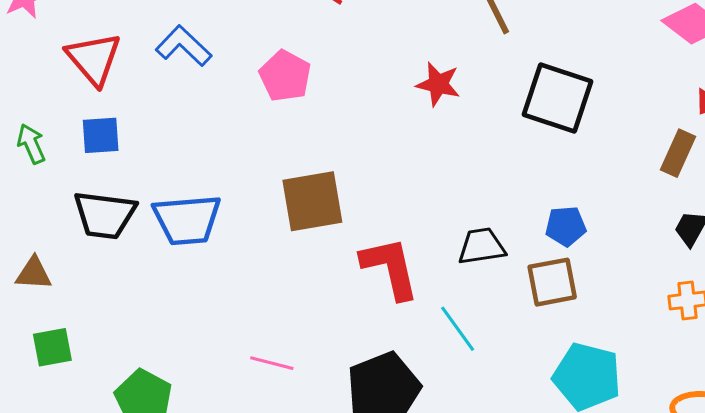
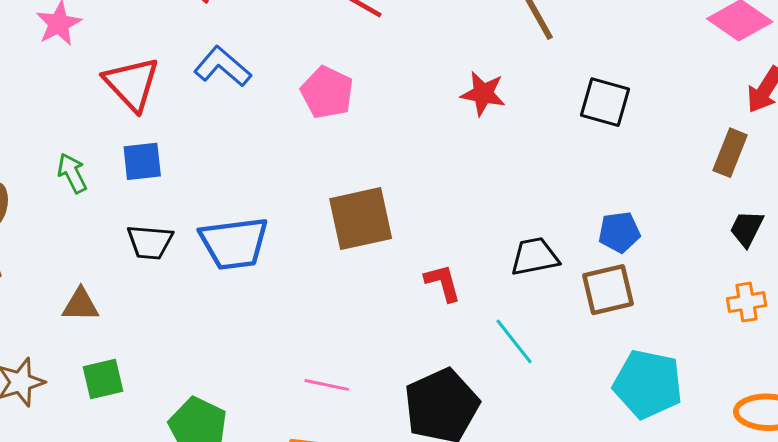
black square: (558, 98) -> (605, 102), size x0.7
black trapezoid: (105, 215) -> (150, 242), size x0.7
red L-shape: (390, 268) -> (443, 283), size x0.6

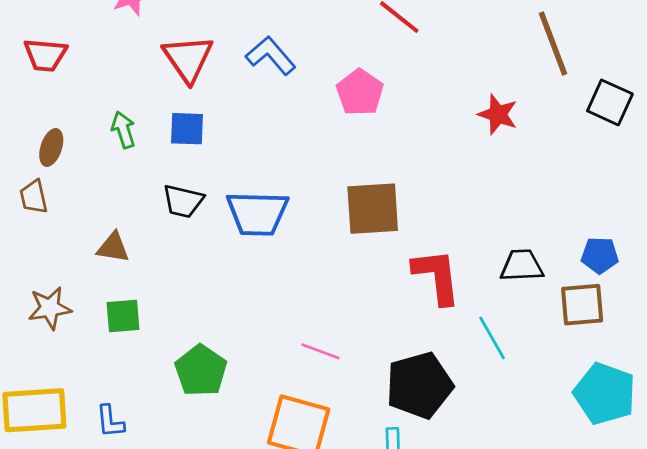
black square: (605, 102) -> (610, 102), moved
red L-shape: (443, 283) -> (437, 276), size x1.6

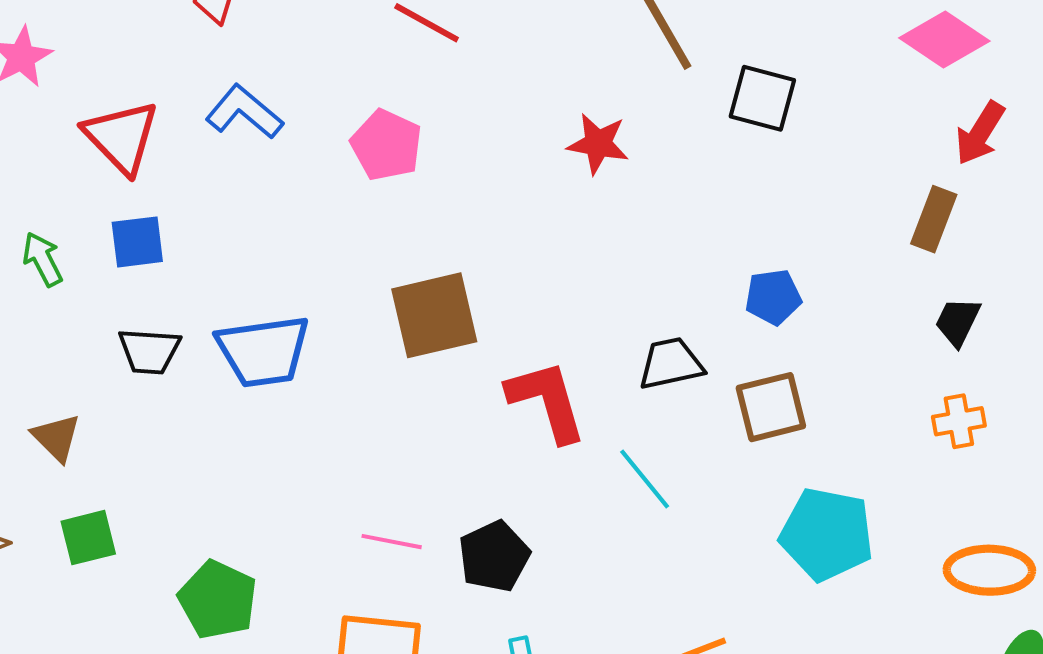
brown triangle: (113, 247) -> (56, 438), turned 45
blue pentagon: (600, 255) -> (773, 297), moved
black pentagon: (419, 385) -> (494, 556), moved, size x0.7

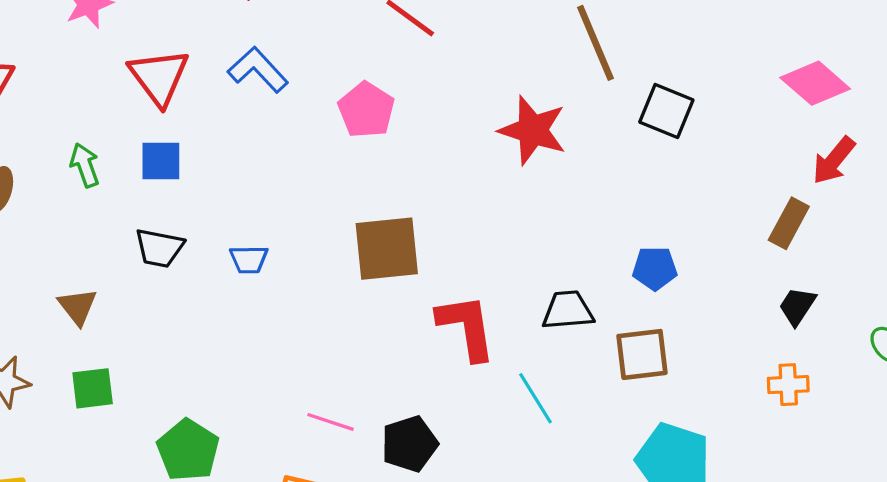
red star: (598, 144) -> (533, 130), size x1.4
blue trapezoid: (263, 351) -> (249, 259), size x0.5

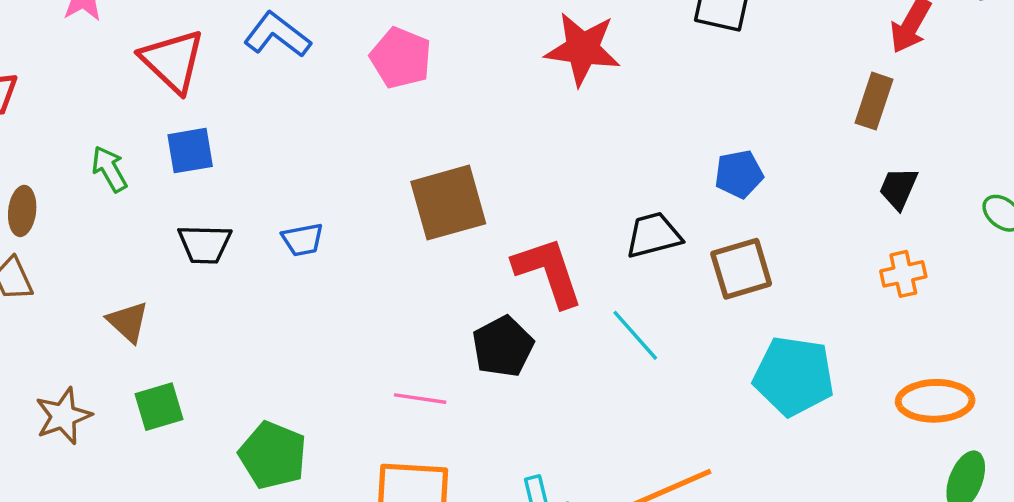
black pentagon: (410, 444) -> (503, 347), moved

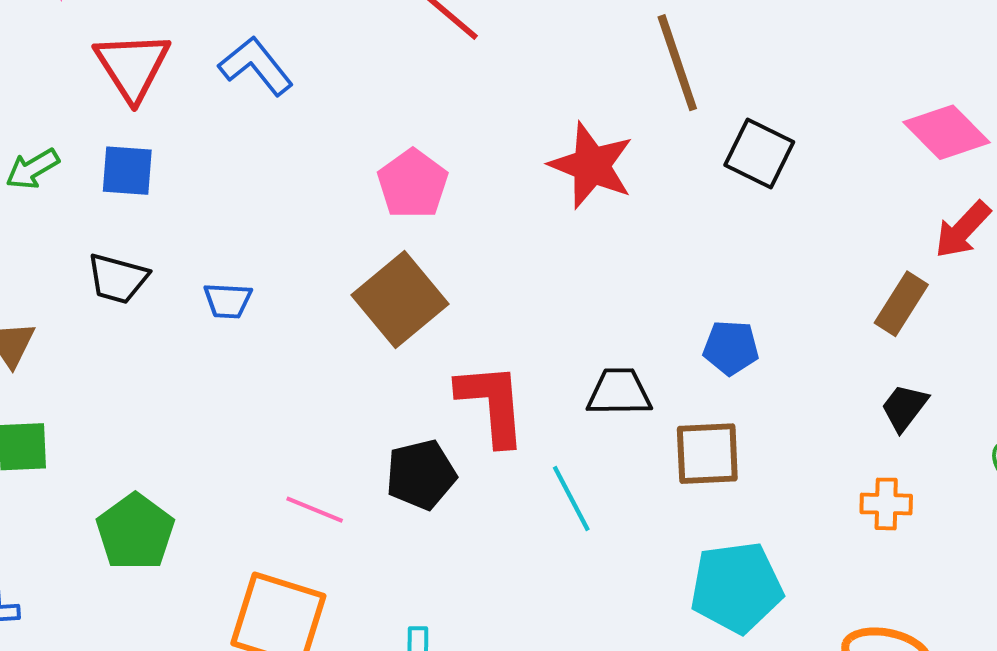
pink pentagon: (401, 58) -> (413, 184), moved
green arrow: (109, 169) -> (32, 169), turned -105
brown square: (448, 203) -> (400, 299), turned -38
cyan pentagon: (794, 376) -> (736, 587), turned -30

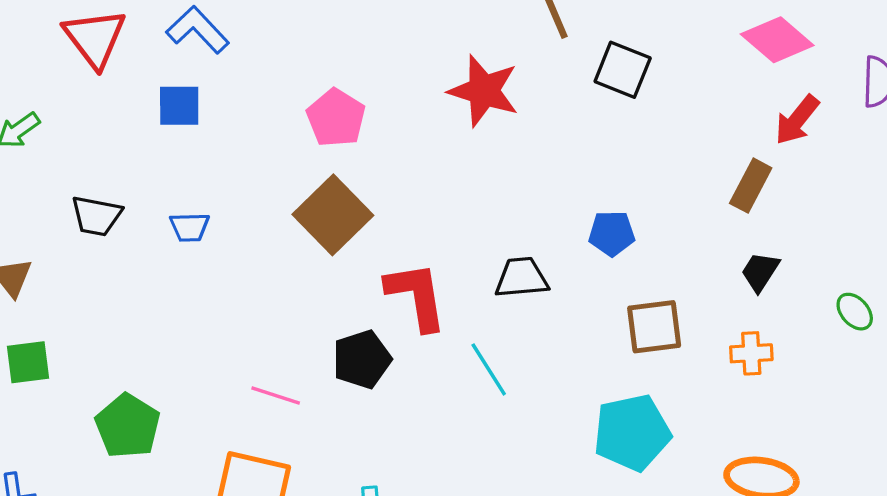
blue square: (127, 171) -> (179, 106), moved
brown square: (707, 454) -> (654, 327), moved

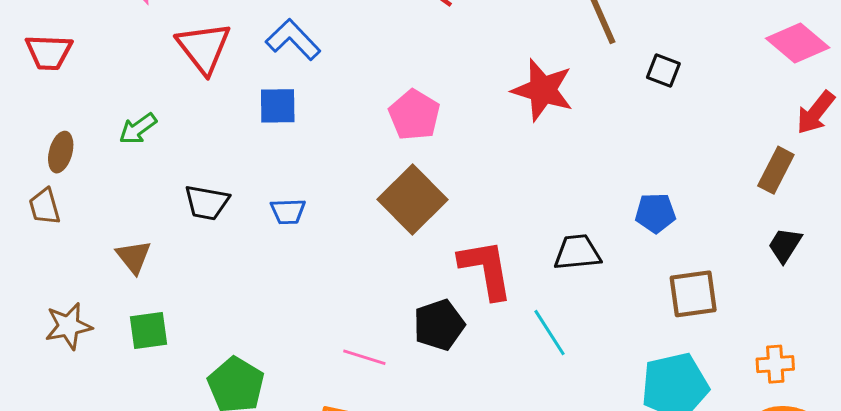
black square: (623, 70) -> (663, 70), size x0.7
orange cross: (751, 353) -> (775, 364), moved

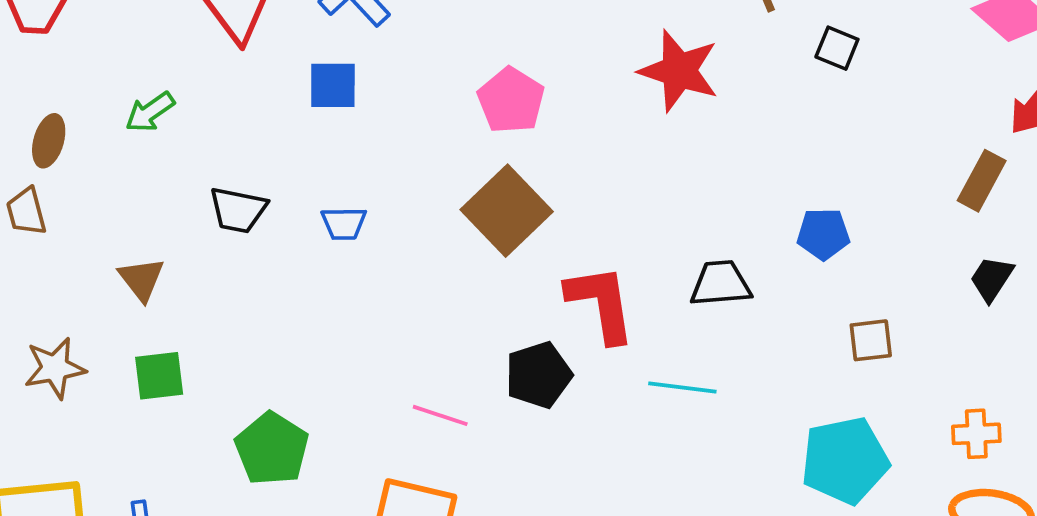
brown square: (693, 294) -> (871, 340), size x0.7
cyan line: (549, 333) -> (682, 387), turned -51

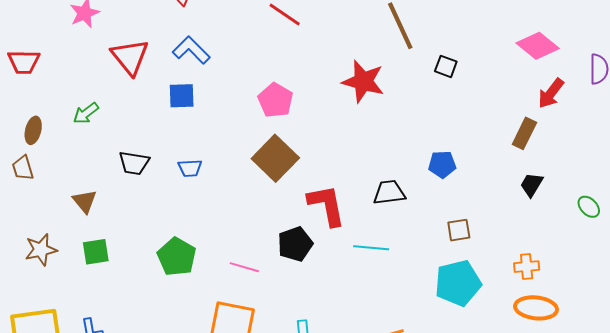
brown square: (871, 340) -> (459, 230), moved
green pentagon: (272, 449) -> (177, 257), moved

